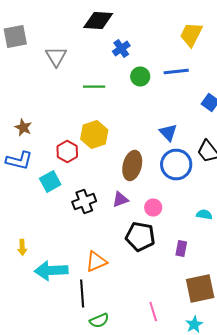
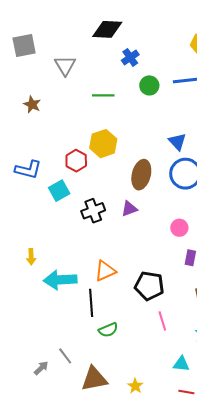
brown star: (23, 128) -> (32, 105), moved
pink circle: (153, 208) -> (179, 228), moved
black pentagon: (140, 236) -> (149, 286), moved

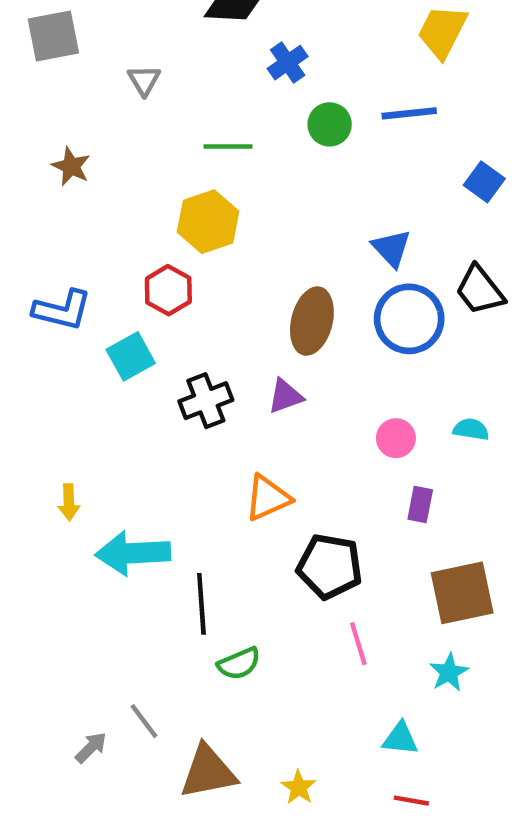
gray triangle: (65, 65) -> (144, 80), size x0.7
yellow hexagon: (103, 144) -> (208, 222), moved
orange triangle: (105, 271) -> (268, 498), moved

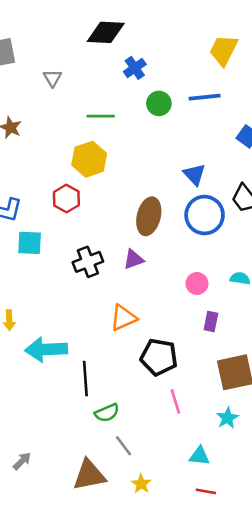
cyan square: (131, 356) -> (30, 243), moved, turned 32
gray line: (144, 721) -> (123, 446), moved

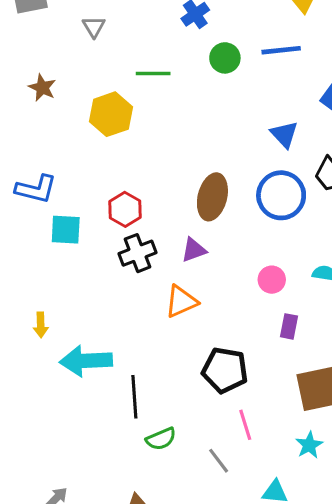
yellow hexagon: (89, 159) -> (111, 114), moved
blue triangle: (194, 174) -> (284, 134), moved
red hexagon: (66, 199) -> (125, 209), moved
orange triangle: (123, 318) -> (181, 301), moved
gray line: (123, 446) -> (219, 461), moved

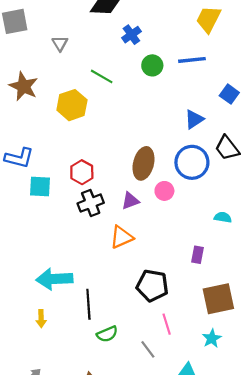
green line: (153, 74) -> (102, 76), turned 30
brown star: (42, 88) -> (24, 86), size x1.5
blue triangle: (284, 134) -> (194, 119), turned 40
pink circle: (272, 280) -> (164, 191), moved
yellow arrow: (41, 325) -> (41, 319), moved

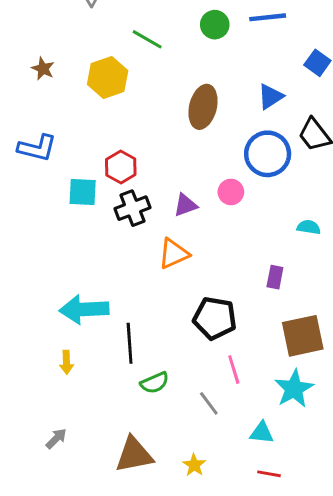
brown star: (24, 86) -> (43, 69), moved, size x0.6
brown ellipse: (144, 163) -> (203, 107), moved
cyan square: (40, 187) -> (83, 192), moved
cyan star: (212, 338) -> (294, 389), size x1.5

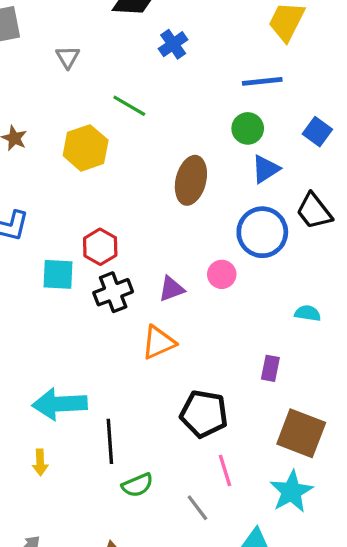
green circle: (215, 25) -> (248, 128), moved
brown square: (303, 336) -> (301, 433), turned 33

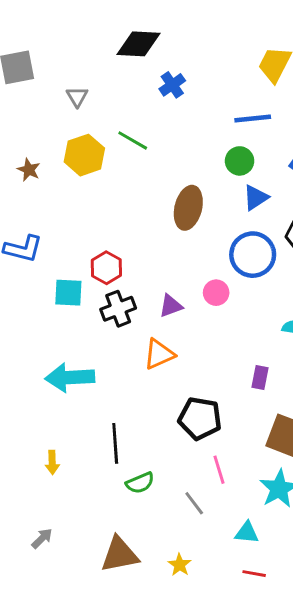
yellow hexagon: (86, 148) -> (84, 155), moved
cyan arrow: (60, 404) -> (70, 378), moved

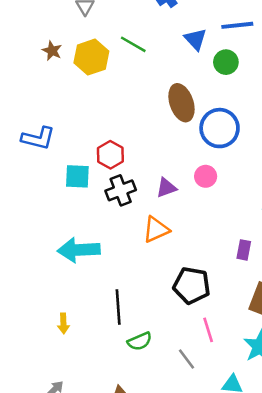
brown star: (29, 170) -> (52, 51), moved
blue triangle: (256, 198) -> (195, 39), moved, turned -40
brown ellipse: (188, 208) -> (181, 103), turned -33
blue circle: (253, 255) -> (220, 128), moved

